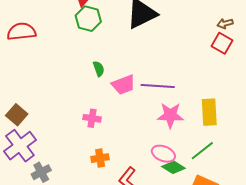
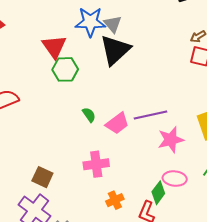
brown square: (17, 115) -> (42, 177), moved
pink cross: (92, 118) -> (96, 164), size x1.4
green diamond: (173, 167) -> (158, 193), moved, turned -70

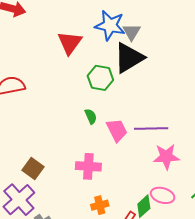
green hexagon: (65, 69) -> (100, 78), moved
pink trapezoid: (117, 123) -> (117, 130), turned -90

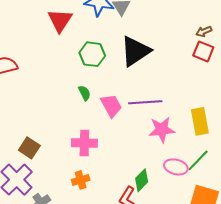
black triangle: (129, 58) -> (135, 51), moved
pink ellipse: (163, 195) -> (176, 167), moved
orange cross: (100, 205) -> (81, 180), moved

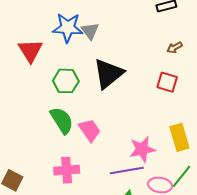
red square: (203, 51) -> (167, 82), moved
green semicircle: (84, 93) -> (62, 120), size x1.8
purple line: (145, 102) -> (127, 171), moved

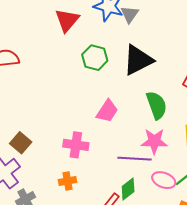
green semicircle: (62, 120) -> (157, 105), moved
pink trapezoid: (90, 130) -> (107, 111), turned 55

